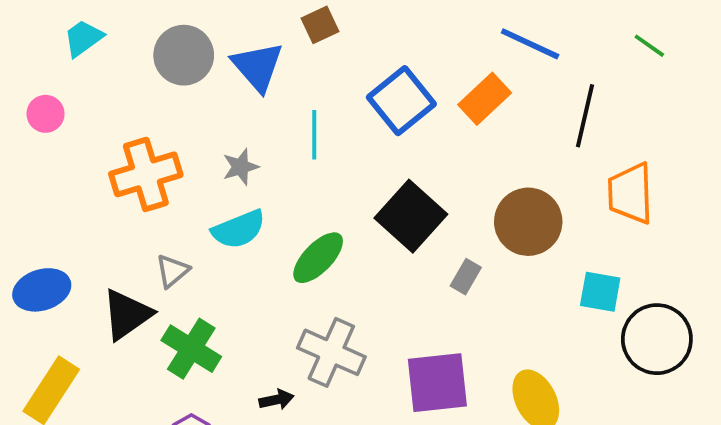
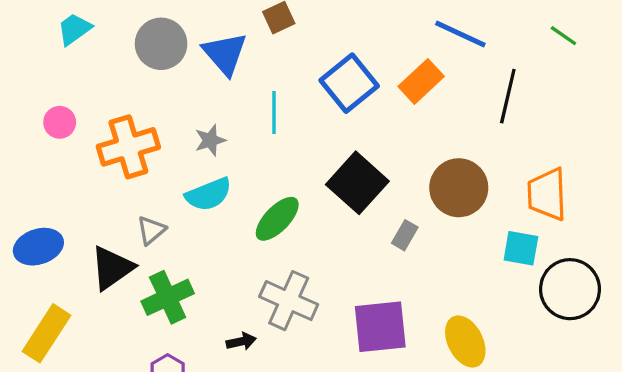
pink circle: (46, 114) -> (60, 122), moved
orange trapezoid: (630, 193) -> (547, 194), moved
green cross: (191, 349) -> (168, 297), turned 33

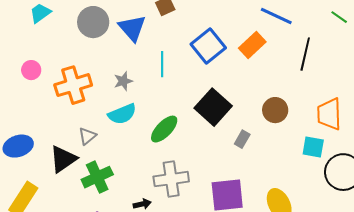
brown circle: (459, 188) -> (275, 110), size x0.7
gray cross: (289, 301) -> (171, 179), turned -32

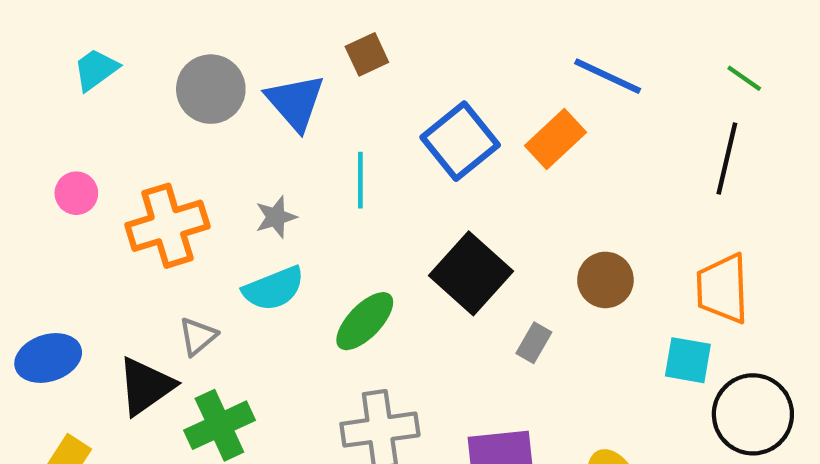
black line: (305, 54) -> (727, 158), moved

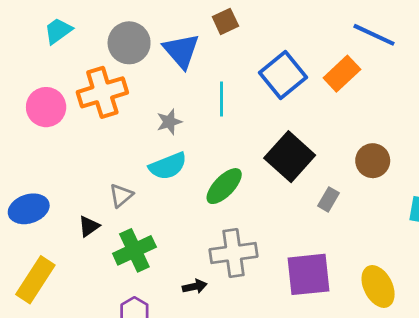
pink circle: (76, 193) -> (46, 107), size x1.5
orange cross: (167, 226) -> (102, 92), moved
black triangle: (146, 386) -> (89, 226), size x0.6

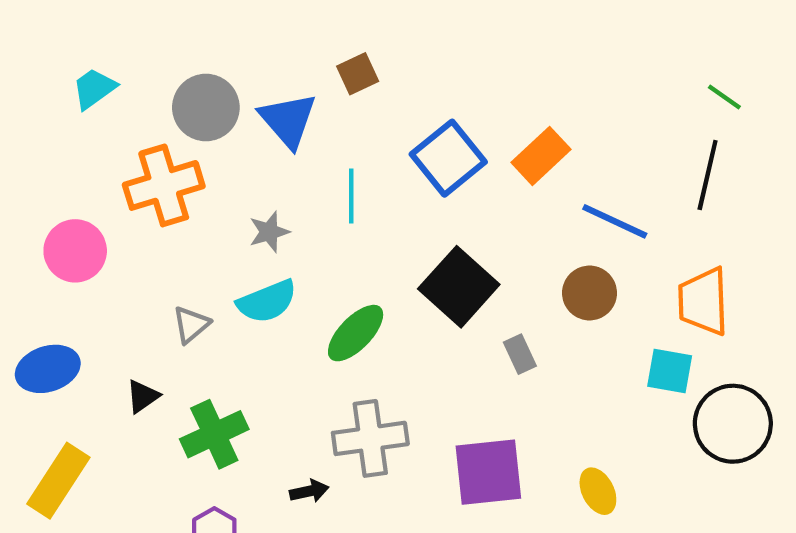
blue line: (374, 35) -> (615, 221), moved
pink circle: (46, 107) -> (75, 251), moved
gray triangle: (121, 195) -> (191, 325), moved
gray rectangle: (329, 199) -> (520, 354), turned -55
yellow ellipse: (378, 286) -> (598, 491), size x0.7

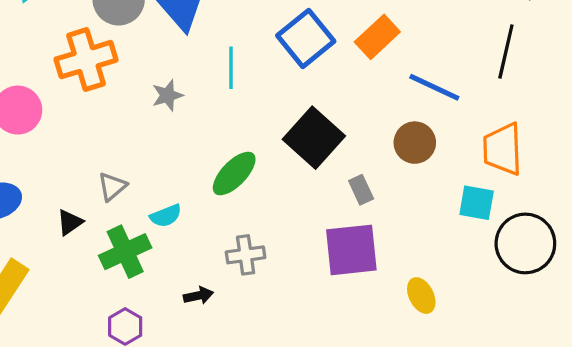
cyan semicircle: (267, 301) -> (166, 216), moved, size x0.7
gray triangle: (191, 325) -> (112, 187), moved
gray cross: (370, 438) -> (246, 255), size x0.7
purple square: (488, 472) -> (351, 250), moved

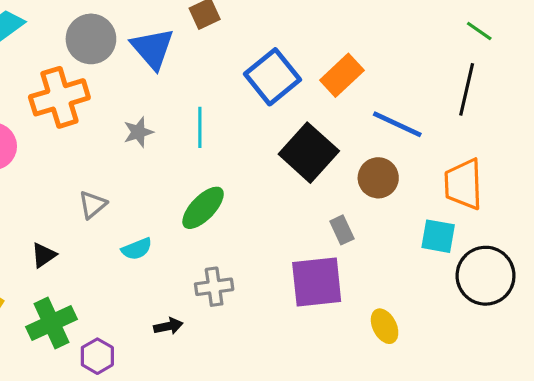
cyan line: (231, 68) -> (200, 127), moved
black square: (314, 138) -> (309, 153), moved
gray triangle: (112, 187) -> (93, 205), moved
gray rectangle: (361, 190) -> (342, 230), moved
green cross: (125, 252) -> (52, 323), moved

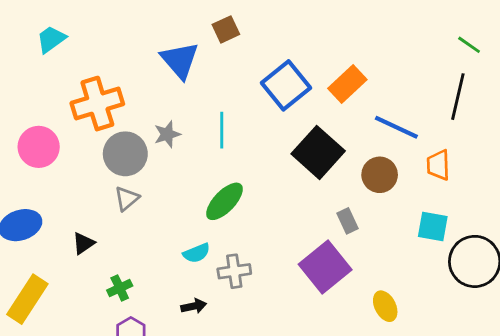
gray circle: (91, 39) -> (125, 154), moved
orange trapezoid: (463, 184) -> (438, 165), moved, size x0.7
cyan semicircle: (137, 249) -> (197, 253), moved
purple square: (317, 282) -> (325, 267), turned -33
green cross: (52, 323) -> (120, 288), moved, size x0.6

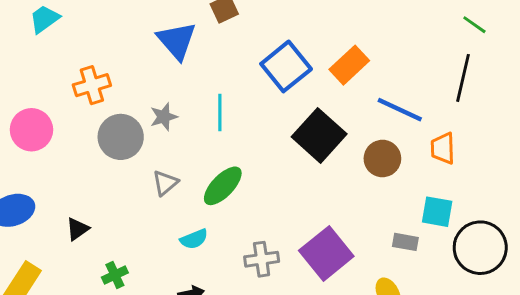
orange cross: (97, 104) -> (92, 85), size x0.7
gray triangle: (127, 199) -> (165, 183), moved
gray rectangle: (347, 221) -> (405, 242), moved, turned -55
gray cross: (234, 271) -> (262, 259), moved

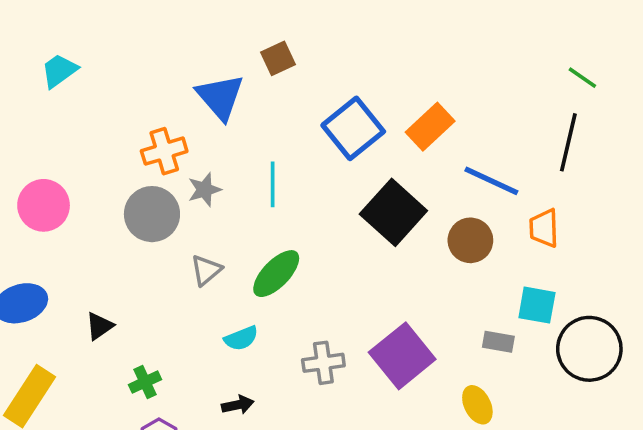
orange cross: (92, 85) -> (164, 151), moved

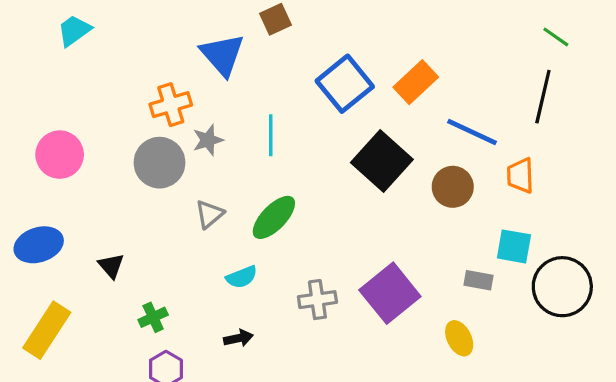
black triangle: (100, 326) -> (111, 266), turned -36

